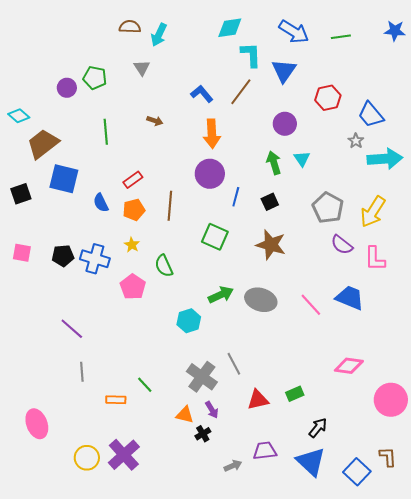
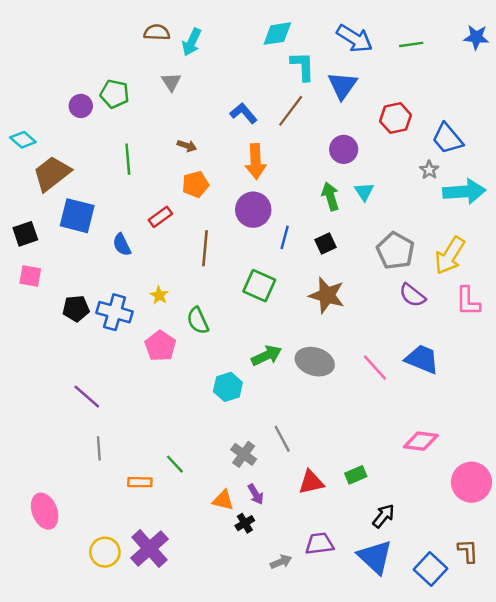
orange pentagon: (134, 210) -> (195, 184), moved
pink square: (22, 253) -> (30, 276), moved
pink L-shape: (375, 259) -> (468, 301), moved
gray cross: (202, 377) -> (244, 454), size x0.7

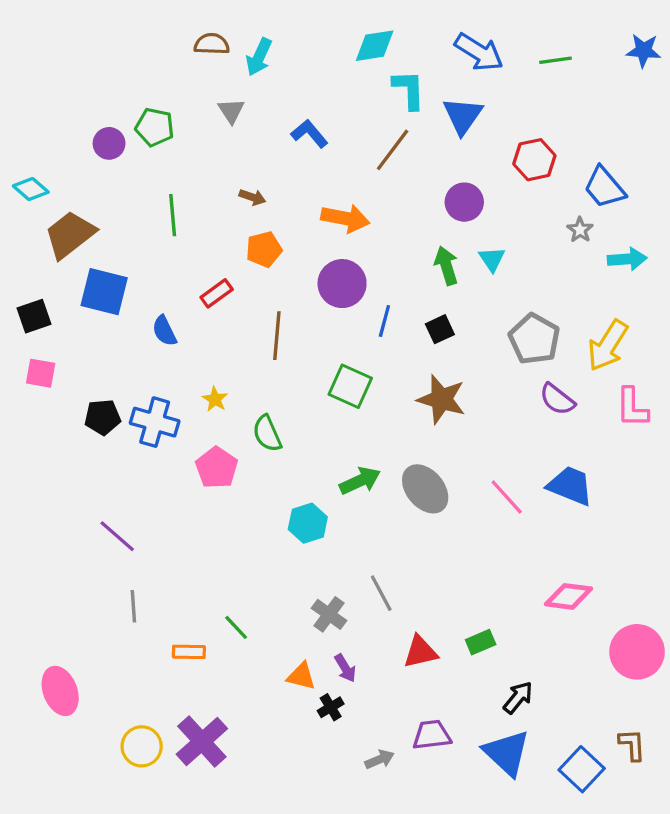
blue L-shape: (244, 113) -> (309, 134), moved
orange arrow: (256, 161) -> (345, 218), turned -76
cyan arrow: (464, 192) -> (627, 259), size x0.7
gray ellipse: (315, 362) -> (425, 489), turned 33

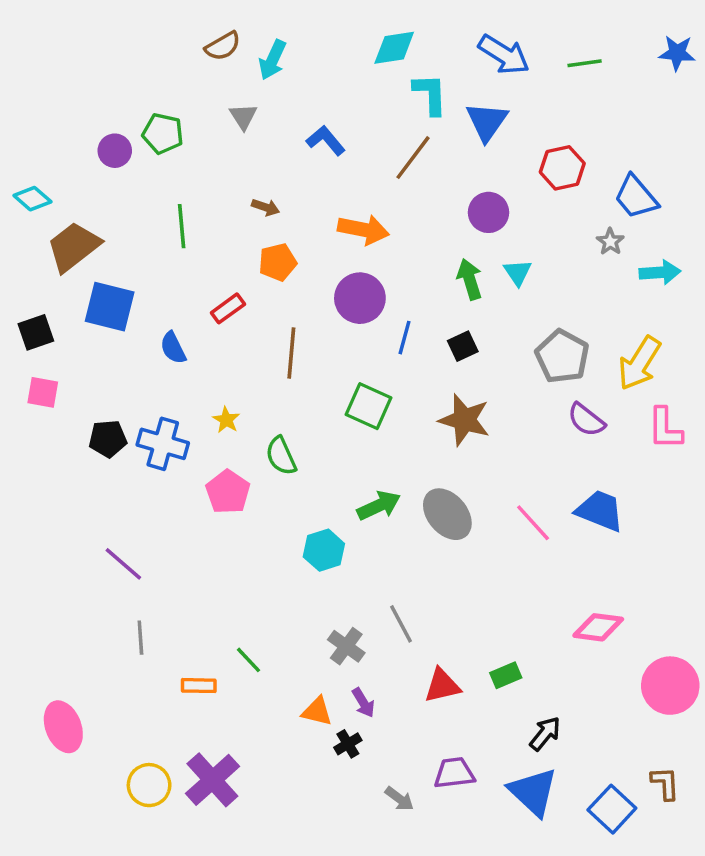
brown semicircle: (212, 44) -> (223, 46), turned 148
gray arrow: (380, 759) -> (399, 799), turned 60

